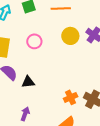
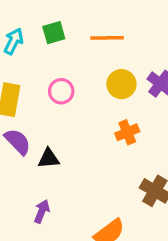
orange cross: (71, 97) -> (127, 132), moved

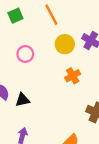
orange line: (107, 38) -> (51, 15), turned 70

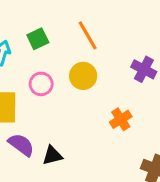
yellow circle: (65, 44) -> (83, 76), moved
pink circle: (25, 54) -> (41, 84), moved

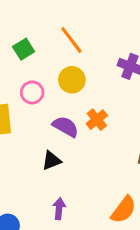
orange cross: (121, 119) -> (97, 120), moved
purple semicircle: (21, 145) -> (66, 127), moved

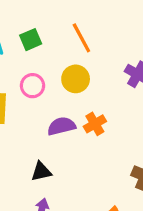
purple semicircle: (66, 127) -> (62, 126), turned -52
black triangle: (51, 161) -> (41, 172), moved

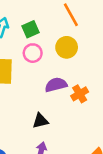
green square: (31, 40) -> (31, 29), moved
orange cross: (95, 124) -> (80, 94), moved

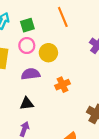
yellow circle: (67, 47) -> (48, 53), moved
purple semicircle: (56, 85) -> (31, 74), moved

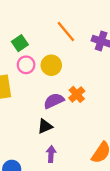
orange line: (63, 17) -> (66, 32), moved
purple semicircle: (31, 74) -> (54, 101), moved

